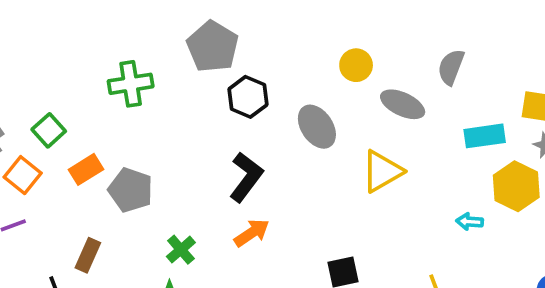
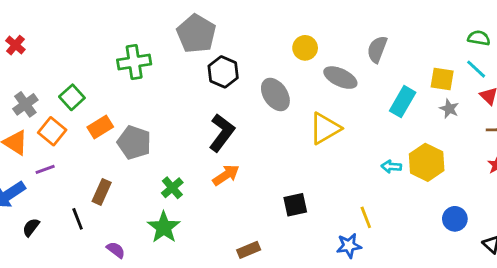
cyan rectangle: (485, 136) -> (403, 102), turned -52
yellow hexagon: (516, 186) -> (427, 162), moved

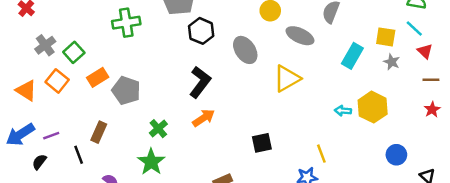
gray cross: (25, 104) -> (45, 45), moved
purple line: (45, 169) -> (51, 136), moved

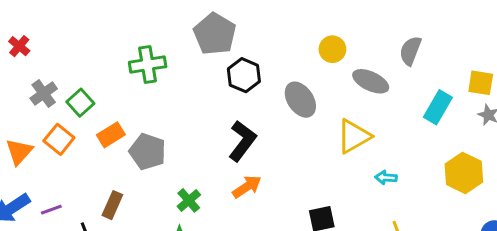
orange triangle: (26, 90) -> (19, 152), turned 40
cyan arrow: (343, 111) -> (386, 178), moved

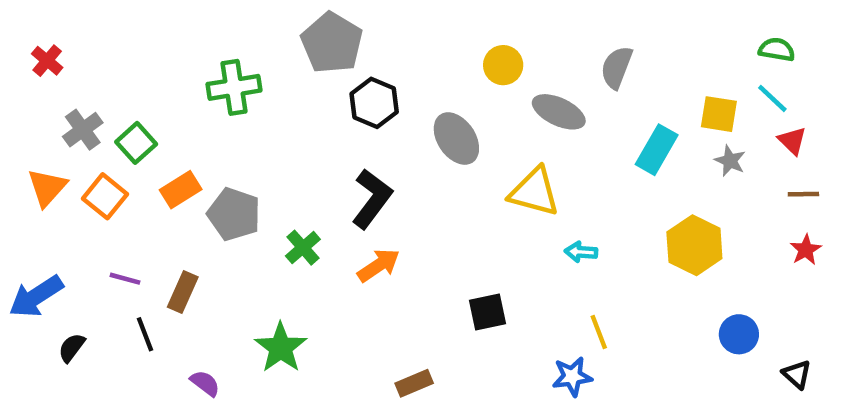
yellow triangle: (354, 136) -> (534, 192), turned 45
orange triangle: (19, 152) -> (47, 187), moved
green cross: (189, 200) -> (303, 248), moved
purple line: (51, 210) -> (125, 279), moved, turned 35

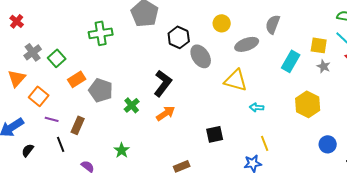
black hexagon: (374, 103) -> (179, 37), moved
gray ellipse: (559, 112) -> (247, 44), turned -45
orange square: (105, 196) -> (39, 96), moved
green star: (281, 348) -> (122, 150), size x0.7

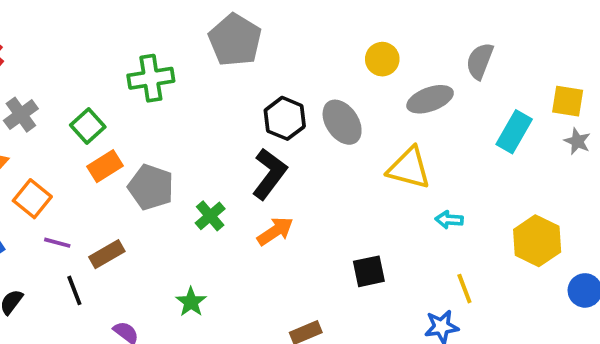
black hexagon: (179, 37) -> (285, 118), moved
green square: (57, 58) -> (88, 126), moved
yellow hexagon: (308, 104) -> (537, 241), moved
brown rectangle: (78, 125) -> (107, 254), turned 36

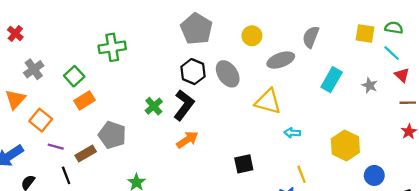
gray pentagon: (235, 40) -> (196, 29), moved
yellow square: (568, 101) -> (365, 33), moved
gray pentagon: (151, 187) -> (112, 135), moved
green cross: (210, 216) -> (154, 106), moved

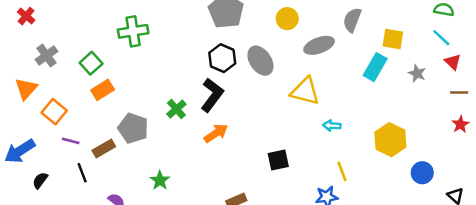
yellow square: (365, 33) -> (393, 39), moved
green cross: (154, 106) -> (176, 109), moved

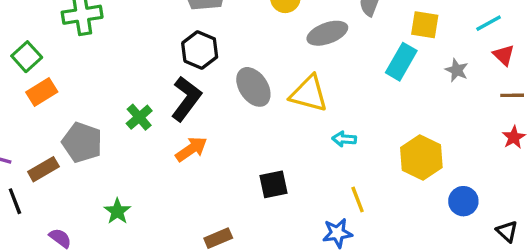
cyan line: (441, 38) -> (489, 23), turned -72
gray ellipse: (260, 61) -> (253, 87), moved

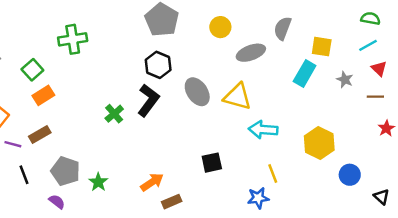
brown line: (512, 95) -> (375, 97), moved
cyan arrow: (344, 139) -> (263, 130), size x1.6
gray pentagon: (82, 142) -> (65, 171), moved
orange arrow: (191, 149) -> (152, 182), moved
brown rectangle: (43, 169) -> (40, 134), moved

